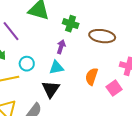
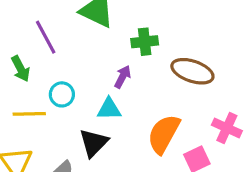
green cross: (71, 24) -> (145, 42), turned -35
orange semicircle: (92, 77) -> (164, 134), size x1.4

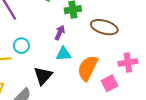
cyan triangle: (109, 109) -> (64, 54), moved
pink cross: (227, 128) -> (128, 62), turned -30

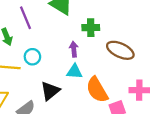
purple arrow: (60, 33) -> (74, 49), turned -40
orange semicircle: (88, 68) -> (97, 90), turned -65

